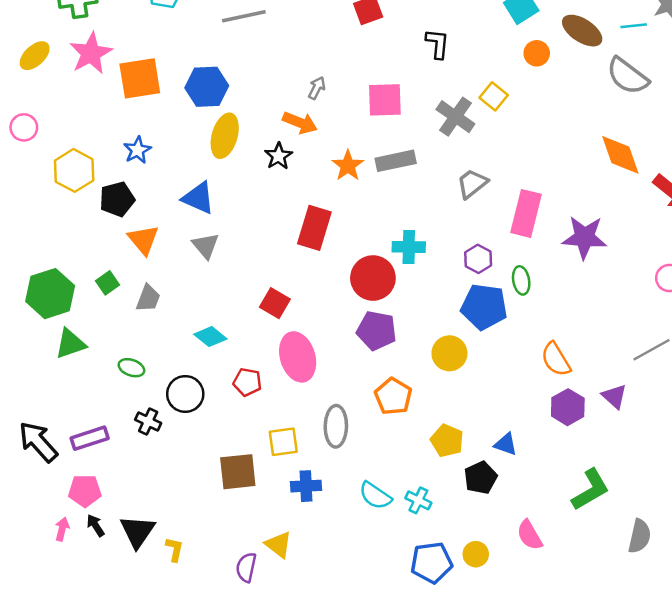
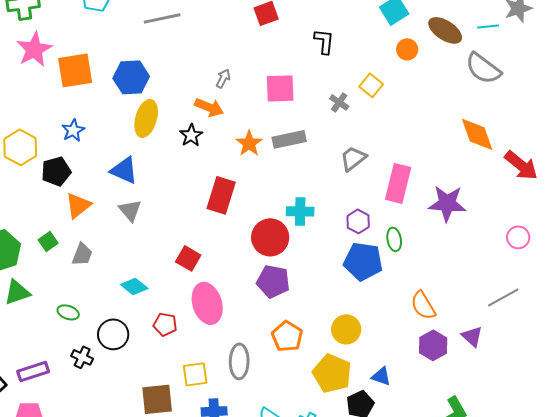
gray cross: (455, 117) -> (339, 102), size x0.6
orange triangle: (143, 240) -> (78, 205), turned 32
yellow circle: (449, 353) -> (346, 329), moved
yellow pentagon: (447, 441) -> (332, 373), size x1.4

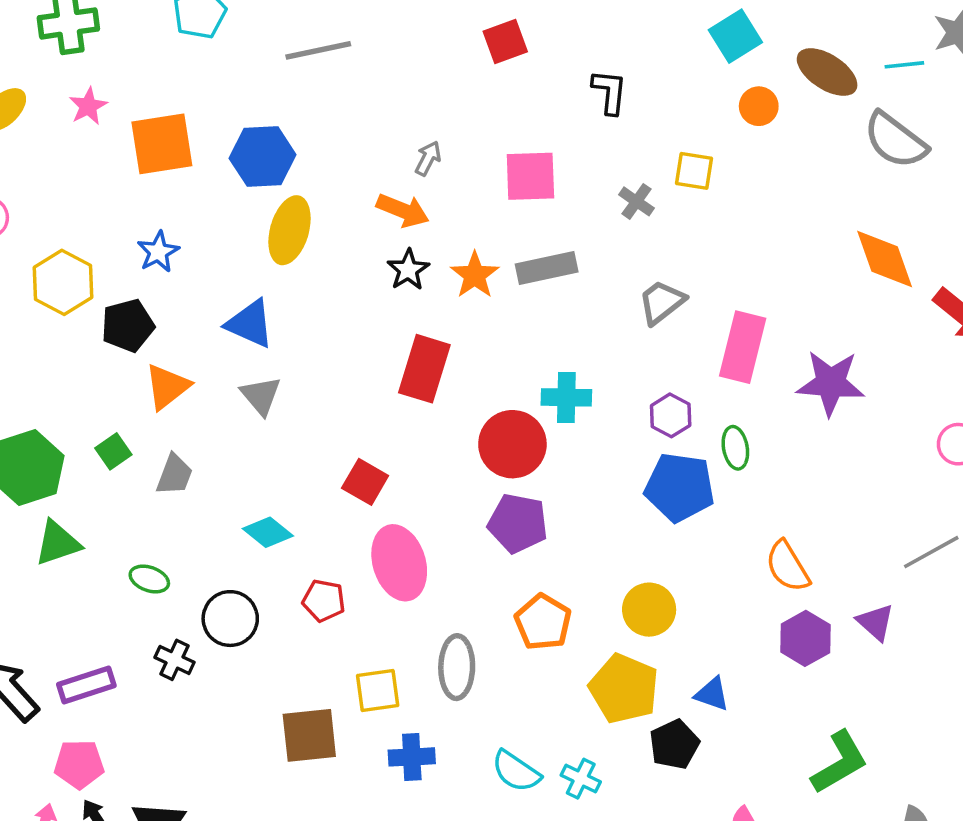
pink star: (34, 49) -> (88, 106), size x0.6
yellow square: (371, 85) -> (694, 171), turned -30
black star: (191, 135) -> (408, 270), moved

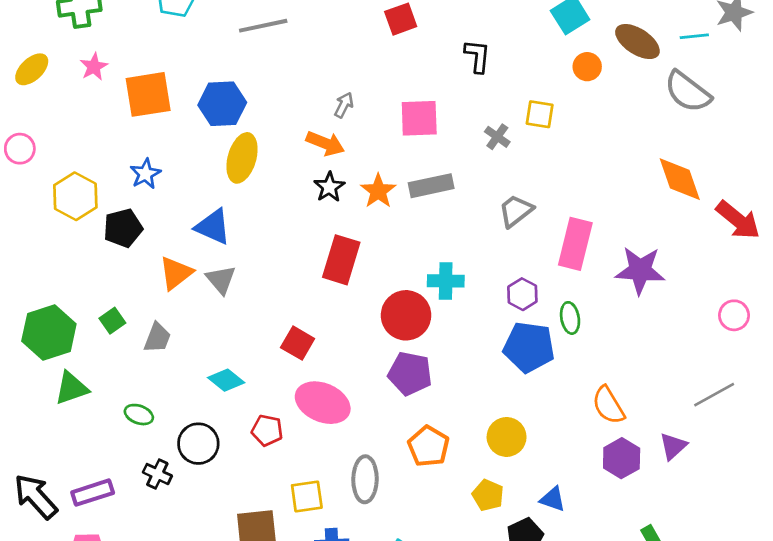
orange triangle: (167, 387) -> (176, 273), moved
pink ellipse: (399, 563) -> (323, 403), turned -50
purple triangle: (876, 622) -> (673, 446), turned 36
yellow pentagon: (624, 689) -> (488, 495), size x0.6

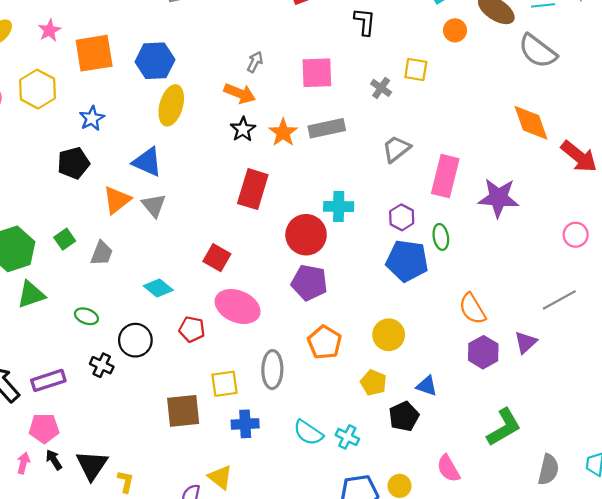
yellow hexagon: (75, 196) -> (38, 89), moved

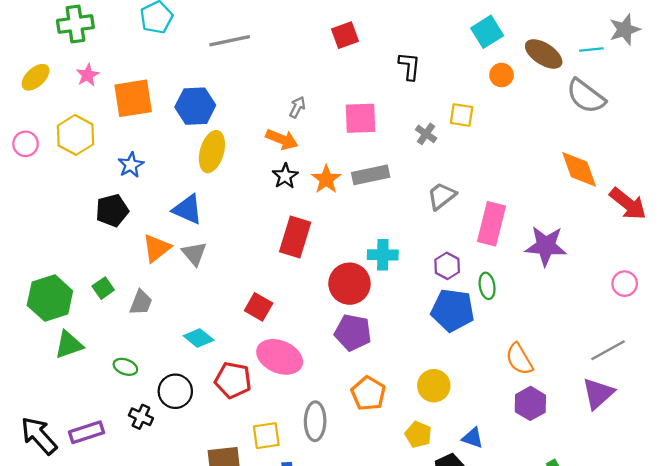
red pentagon: (192, 329) -> (233, 380), size x1.4
purple triangle: (526, 342) -> (598, 393), moved, size x1.4

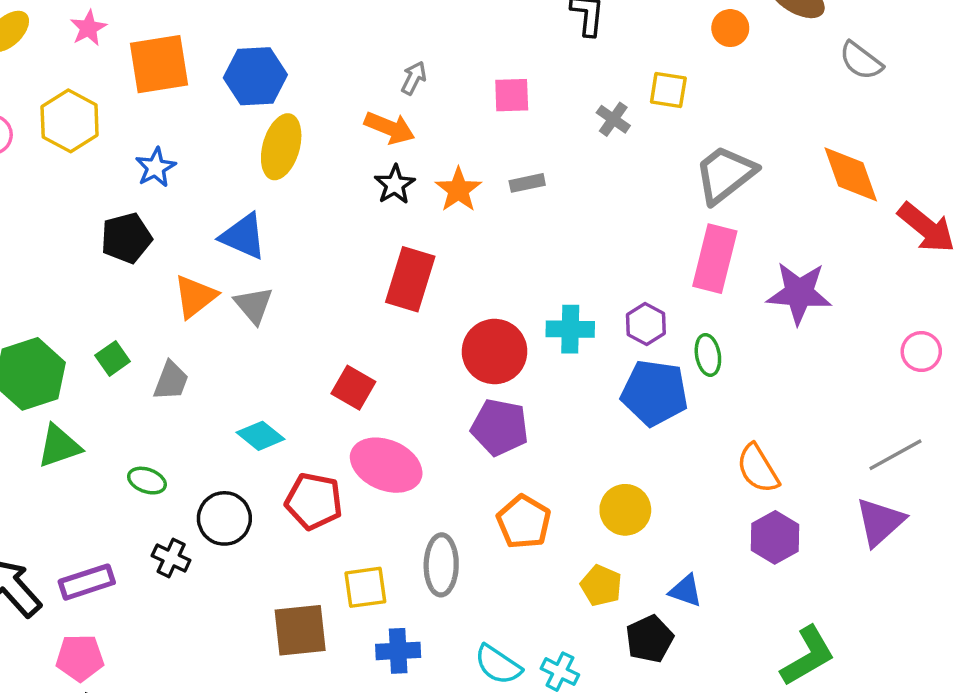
gray semicircle: (586, 96) -> (861, 61), size x0.7
pink square: (361, 118) -> (512, 95), size x0.7
gray rectangle: (371, 175) -> (527, 183), size x0.6
gray trapezoid: (442, 196) -> (725, 174), moved, size x1.4
cyan cross: (383, 255) -> (570, 329), moved

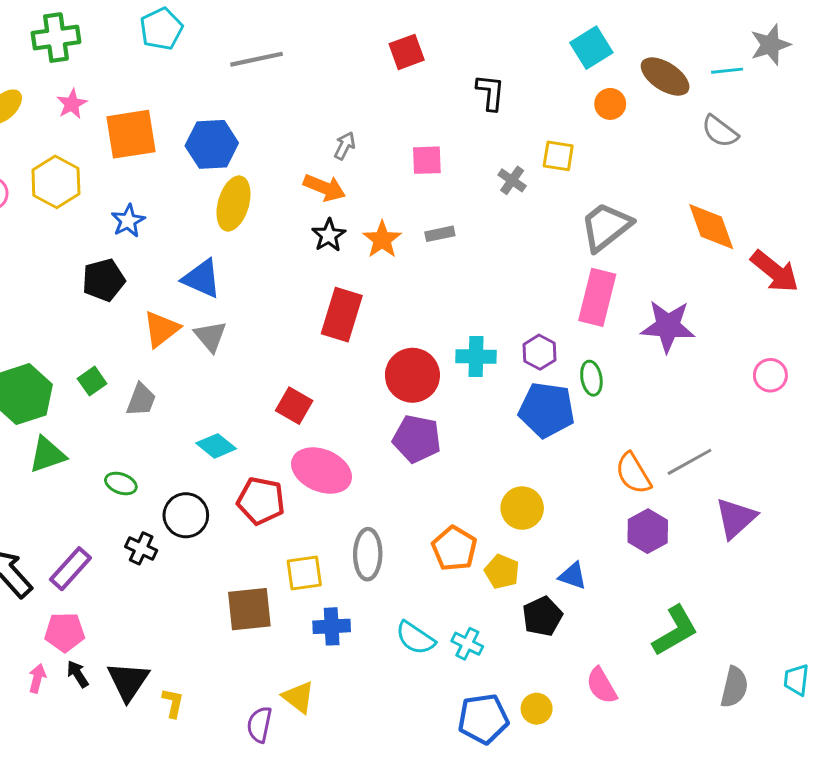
gray line: (895, 455) -> (690, 462), moved
orange pentagon: (524, 522) -> (454, 548), moved
purple rectangle: (87, 582) -> (70, 569), turned -30

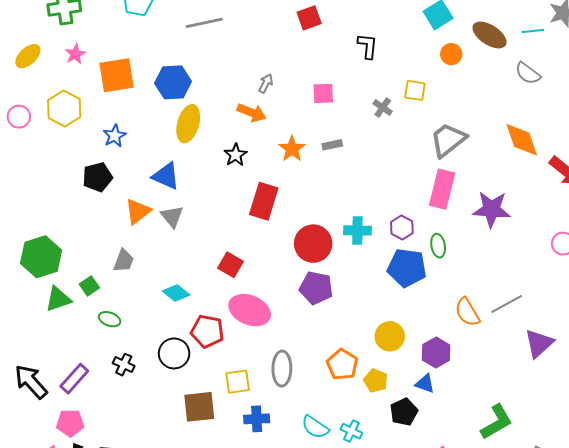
black star: (329, 235) -> (236, 155), moved
green square: (92, 381) -> (89, 286), moved
black circle: (186, 515) -> (174, 353), moved
purple hexagon: (648, 531) -> (436, 352), moved

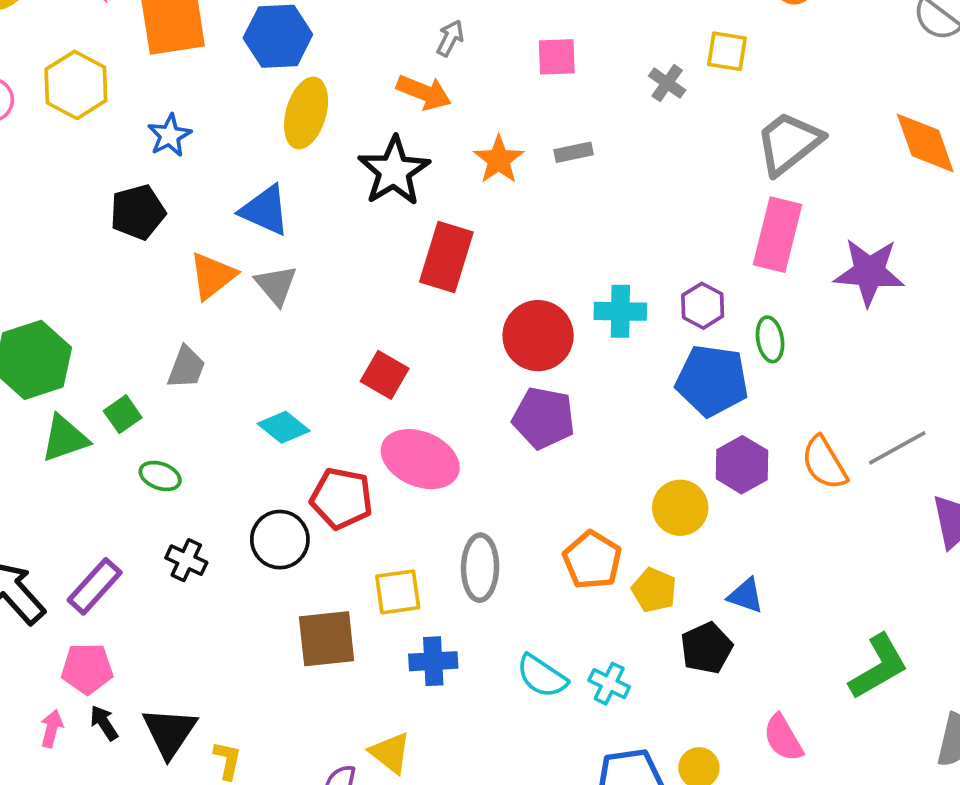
black star: (236, 155) -> (394, 171), size x1.6
purple hexagon: (436, 352) -> (742, 465), moved

